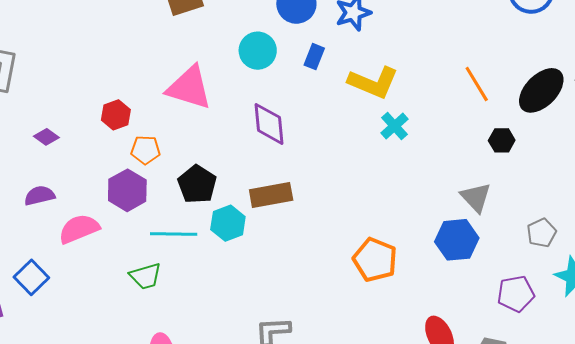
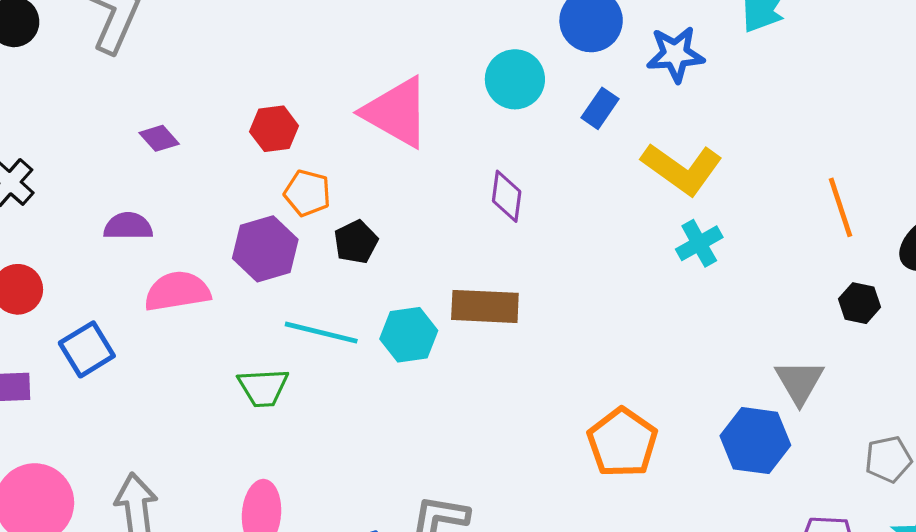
purple diamond: (269, 124) -> (507, 196), size x0.7
black pentagon: (197, 184) -> (356, 242), moved, size x0.7

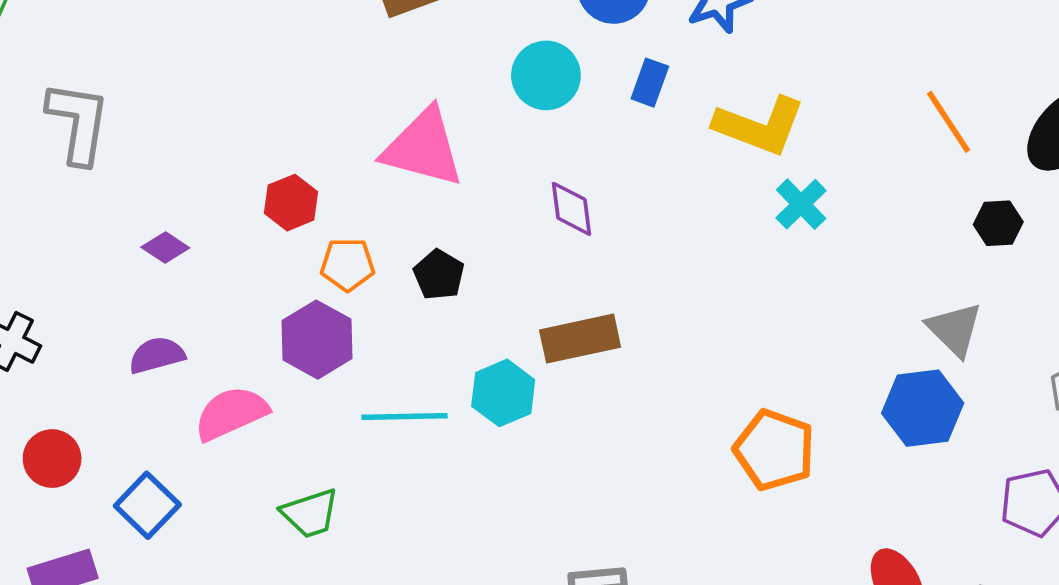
black pentagon: (356, 242) -> (439, 275), moved
green trapezoid: (263, 388) -> (310, 513), moved

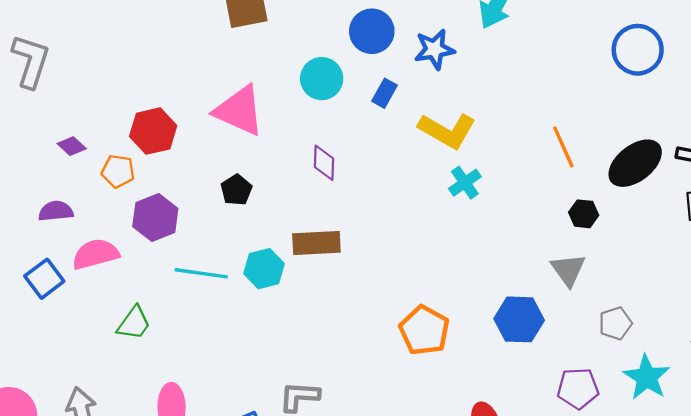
red hexagon: (291, 203) -> (153, 131), size x1.4
orange pentagon: (348, 264) -> (118, 171), moved
gray triangle: (955, 329) -> (568, 270), moved
blue square: (147, 505) -> (44, 279), moved
green trapezoid: (310, 513) -> (134, 323), turned -45

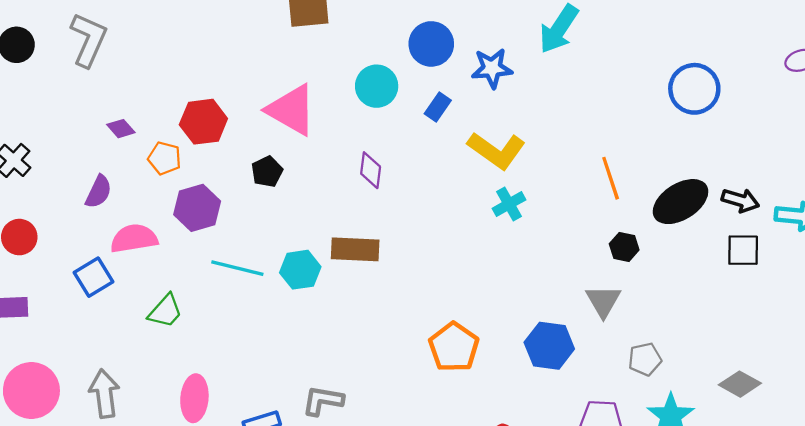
black pentagon: (236, 190) -> (267, 172), moved
purple semicircle: (56, 211) -> (99, 192), turned 116
blue square: (44, 279) -> (94, 277), moved

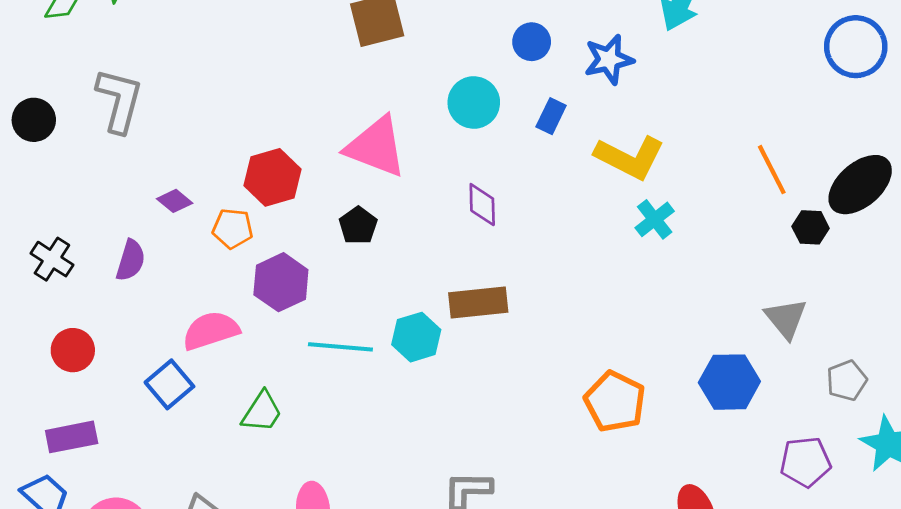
blue circle: (431, 44) -> (532, 42), size x0.7
purple semicircle: (99, 192) -> (131, 260), moved
black hexagon: (624, 247) -> (811, 227), moved

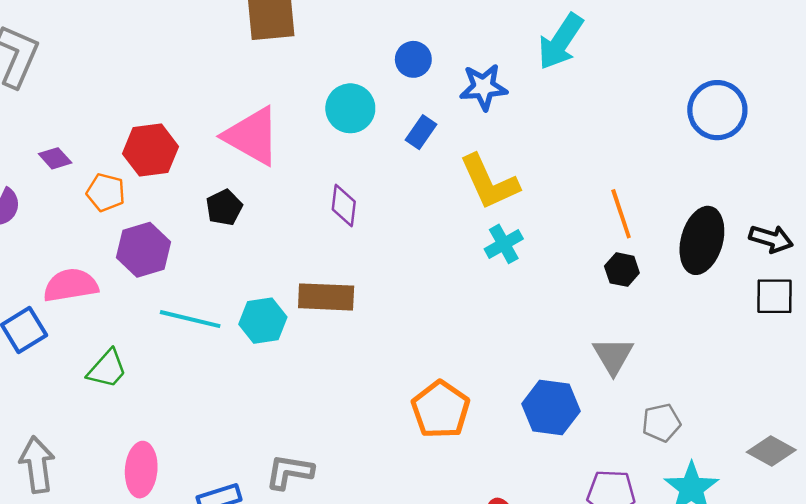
yellow L-shape: (630, 157) -> (489, 182), turned 30
black ellipse: (860, 185) -> (702, 240), turned -42
black hexagon: (811, 227) -> (622, 270), moved

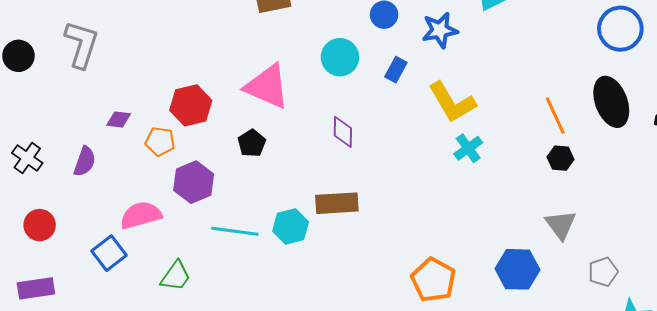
purple diamond: (55, 158) -> (119, 119), turned -35
black ellipse: (702, 240) -> (611, 102), moved, turned -30

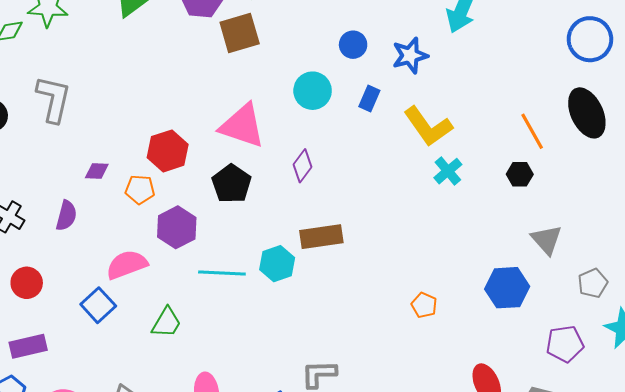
purple diamond: (343, 132) -> (302, 166), moved, turned 40
black pentagon: (252, 143) -> (232, 184), size x1.4
black hexagon: (561, 158) -> (520, 174), moved
orange pentagon: (433, 280) -> (424, 305), size x0.6

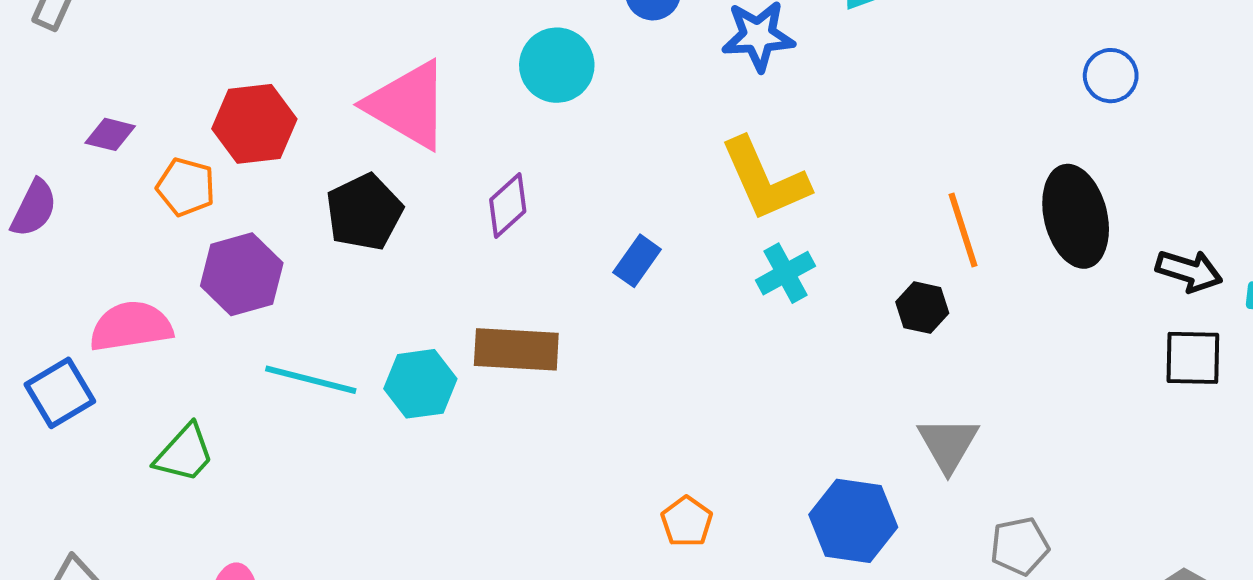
blue circle: (590, 39) -> (1111, 76), size x0.6
blue rectangle: (369, 98) -> (637, 261), moved

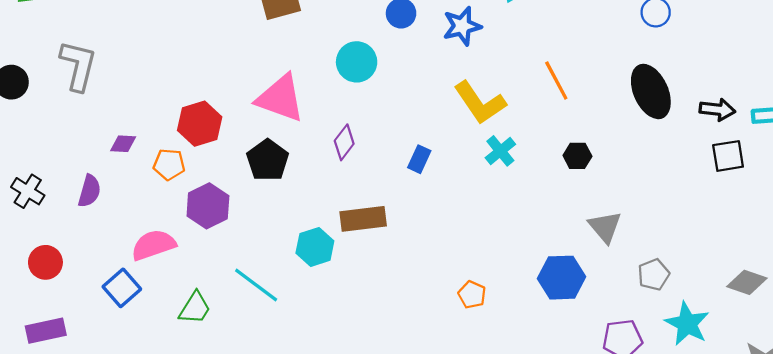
orange line: (963, 230) -> (556, 80), moved
cyan line: (311, 380) -> (256, 285), moved, turned 33

